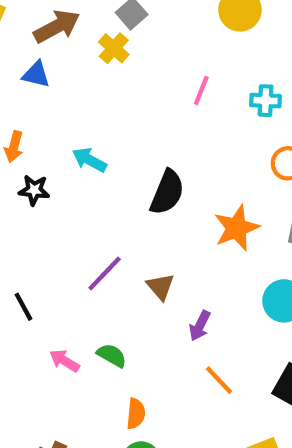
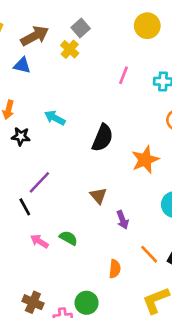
purple line: (105, 273) -> (39, 182), moved
black line: (23, 307) -> (25, 207), moved
purple arrow: (200, 326) -> (123, 220), turned -48
orange line: (219, 380) -> (149, 254), moved
orange semicircle: (136, 414) -> (115, 269), moved

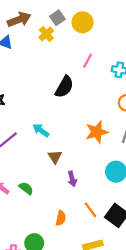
yellow circle: (147, 26) -> (83, 22), moved
cyan arrow: (55, 118) -> (41, 130), moved
black semicircle: (103, 138) -> (64, 87), moved

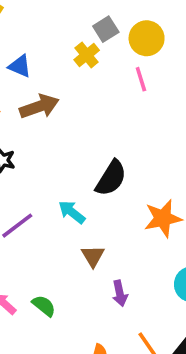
brown arrow: (19, 19) -> (39, 107), moved
pink line: (88, 61) -> (141, 79), moved, turned -48
black semicircle: (64, 87) -> (111, 178), moved

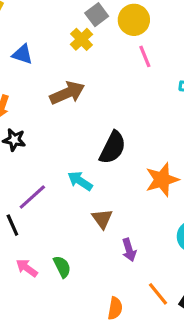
pink line: (141, 79) -> (145, 56), moved
brown arrow: (39, 107) -> (67, 93), moved
green semicircle: (44, 306) -> (62, 267), turned 30

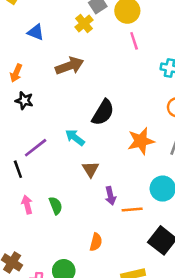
pink arrow: (27, 268) -> (27, 205), turned 36
orange line: (158, 294) -> (132, 210), moved, turned -60

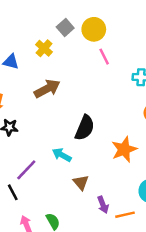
yellow cross: (84, 23) -> (44, 48), moved

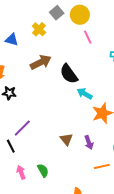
black semicircle: (85, 128) -> (69, 74), moved, turned 120
cyan arrow: (62, 155) -> (85, 94), moved
purple arrow: (103, 205) -> (89, 142), moved

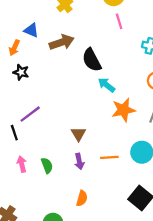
blue triangle: (12, 40) -> (31, 30), moved
purple arrow: (89, 142) -> (79, 161), moved
orange line: (102, 166) -> (109, 157), moved

